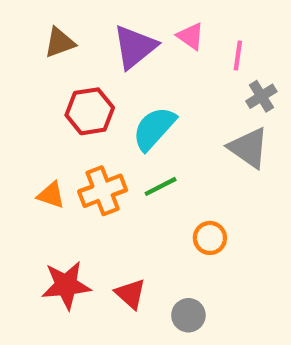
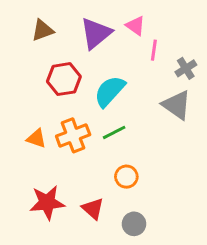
pink line: (238, 56) -> (154, 50), moved
orange circle: (210, 238) -> (126, 177), moved

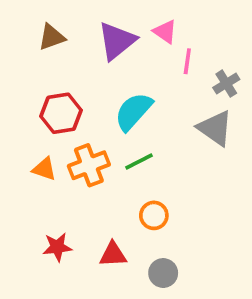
red hexagon: (64, 79) -> (61, 113), moved
red star: (47, 203) -> (57, 247), size x0.7
red triangle: (93, 209) -> (113, 254), turned -45

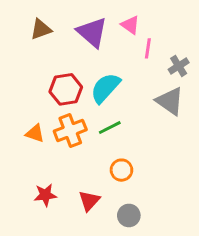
purple triangle: (117, 41) -> (92, 32), turned -40
red hexagon: (61, 113) -> (66, 89), moved
red triangle: (113, 254) -> (89, 201), turned -45

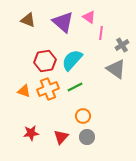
brown triangle: (41, 29) -> (28, 20), turned 42
gray circle: (129, 215) -> (87, 137), moved

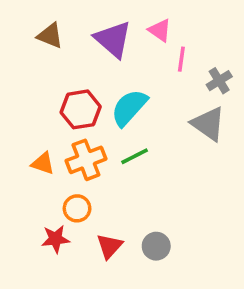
orange circle: (83, 116) -> (77, 208), moved

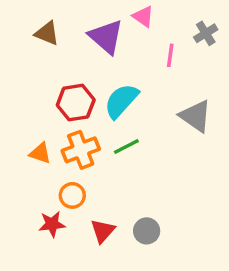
pink triangle: (160, 30) -> (143, 16), moved
gray cross: (219, 81) -> (206, 33), moved

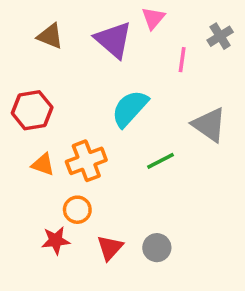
pink triangle: (143, 16) -> (153, 18), turned 35
red hexagon: (76, 103) -> (32, 110), moved
green line: (126, 146) -> (160, 161), moved

